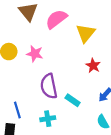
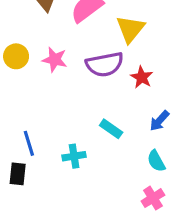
purple semicircle: (49, 86) -> (105, 64), moved, turned -90

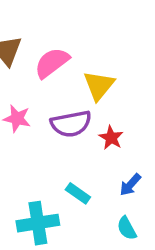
cyan cross: (74, 156) -> (38, 223), size x1.6

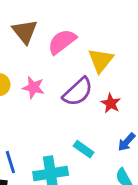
purple semicircle: (71, 124) -> (78, 92), turned -32

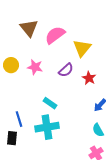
purple semicircle: (78, 92) -> (66, 70), size x0.7
cyan rectangle: (84, 149) -> (50, 103), moved

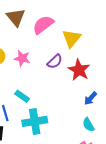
red star: (89, 78) -> (79, 70), size x1.5
cyan rectangle: (50, 103) -> (22, 96), moved

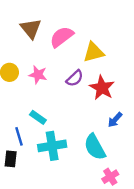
yellow triangle: (72, 38) -> (94, 52), turned 36
cyan semicircle: (88, 125) -> (95, 147), moved, size x1.6

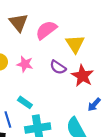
yellow triangle: (94, 52) -> (75, 44), turned -48
purple semicircle: (75, 78) -> (58, 67), turned 77

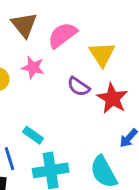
pink star: (25, 64) -> (33, 67), moved

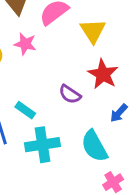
purple semicircle: (79, 87) -> (70, 94), moved

